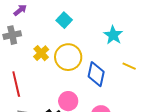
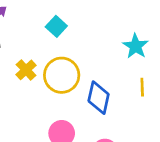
cyan star: (113, 35) -> (136, 46), moved
yellow line: (129, 66) -> (142, 87), turned 64

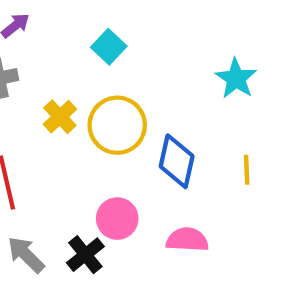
yellow line: (142, 87) -> (247, 170), moved

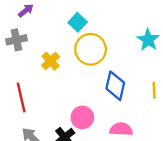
yellow circle: (117, 125) -> (91, 49), moved

